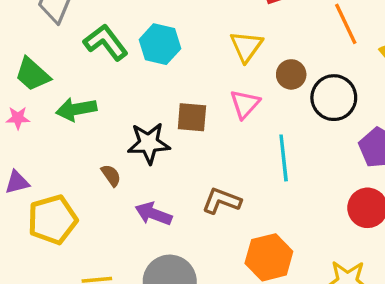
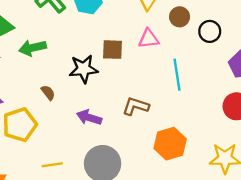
black circle: (334, 98) -> (210, 31), size x0.7
pink triangle: (245, 104) -> (149, 39), turned 45
brown semicircle: (111, 175) -> (48, 93), moved

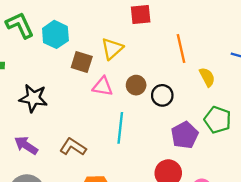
brown circle: (180, 17) -> (136, 85), moved
brown square: (113, 50) -> (82, 62), moved

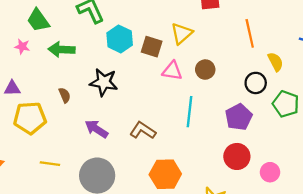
cyan hexagon: (55, 34) -> (120, 39), moved
black circle: (162, 95) -> (256, 83), moved
purple pentagon: (185, 135) -> (239, 117), moved

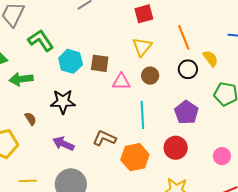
yellow triangle: (182, 34) -> (142, 47), moved
black circle: (256, 83) -> (188, 69), moved
red circle: (237, 156) -> (176, 148), moved
orange hexagon: (165, 174) -> (135, 157), moved

